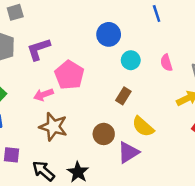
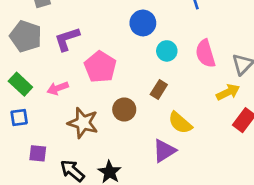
pink semicircle: (166, 63) -> (205, 54), size x1.5
pink arrow: (43, 95) -> (58, 88), moved
brown circle: (104, 134) -> (124, 109), moved

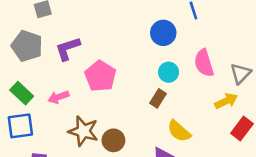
blue circle: (143, 23) -> (163, 33), moved
cyan circle: (167, 51) -> (169, 72), moved
brown circle: (124, 109) -> (113, 140), moved
blue square: (19, 117) -> (20, 126), size x1.5

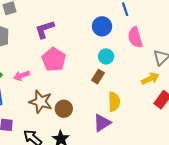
purple L-shape: (68, 49) -> (45, 29), moved
pink semicircle: (204, 63) -> (135, 37), moved
yellow semicircle: (179, 131) -> (114, 102), turned -132

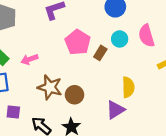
pink semicircle: (135, 37) -> (146, 36), moved
pink pentagon: (54, 59) -> (78, 42), moved
brown rectangle: (98, 77) -> (100, 53), moved

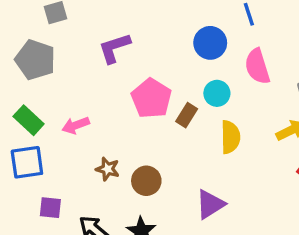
pink semicircle: (146, 36) -> (257, 66), moved
brown star: (50, 87) -> (108, 169), size x0.6
yellow semicircle: (128, 87) -> (230, 137), moved

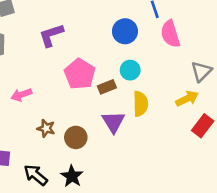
pink semicircle: (257, 66) -> (170, 34), moved
brown rectangle: (187, 115) -> (107, 87), turned 36
purple triangle: (210, 204) -> (113, 122), moved, turned -30

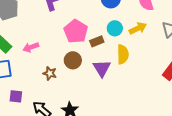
yellow arrow: (187, 99) -> (138, 28), moved
brown circle: (76, 137) -> (73, 60), moved

